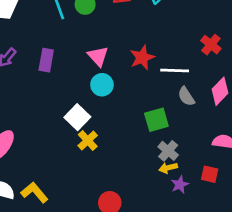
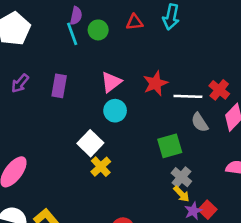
red cross: (211, 45) -> (219, 90), moved
pink triangle: (98, 56) -> (111, 82), turned 35
yellow arrow: (168, 168) -> (181, 194), turned -120
red square: (210, 174) -> (207, 210), moved, turned 30

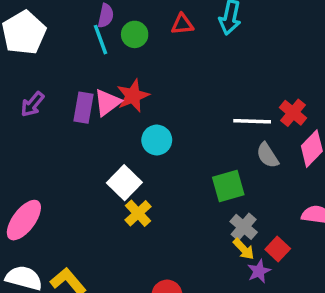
pink triangle: (111, 82) -> (107, 103), moved
red star: (155, 83) -> (133, 96), moved
red square: (207, 210) -> (278, 249), moved

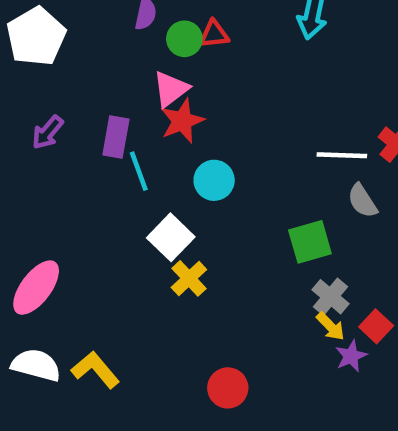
red triangle: (182, 24) -> (214, 34), moved
cyan line: (101, 40) -> (139, 171), moved
pink triangle: (107, 103) -> (171, 89), moved

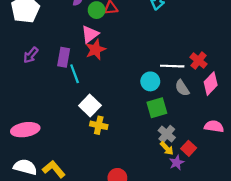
cyan circle: (214, 180) -> (150, 81), moved
yellow cross: (189, 278) -> (99, 125), turned -35
pink ellipse: (36, 288) -> (25, 130), turned 44

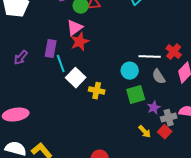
purple arrow: (31, 55) -> (21, 58), moved
white square: (90, 106) -> (76, 78), moved
yellow cross: (99, 125) -> (97, 91), moved
gray cross: (167, 134) -> (169, 118), moved, turned 35
purple star: (177, 163) -> (154, 108), moved

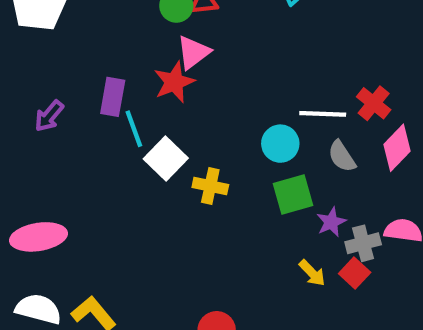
pink triangle: (75, 28) -> (193, 52), moved

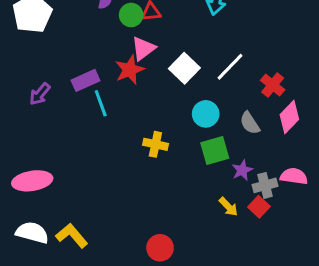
purple rectangle: (113, 97) -> (85, 80), turned 56
white line: (323, 114) -> (230, 67), moved, turned -48
white square: (166, 158) -> (184, 68), moved

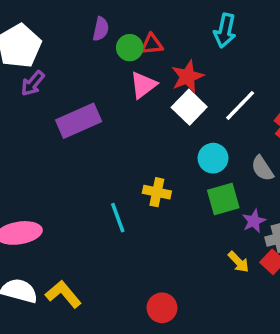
red star: (130, 70) -> (187, 77), moved
purple rectangle: (85, 80) -> (79, 121), size x1.4
purple arrow: (40, 94) -> (33, 83), moved
cyan line: (101, 103) -> (118, 218), moved

